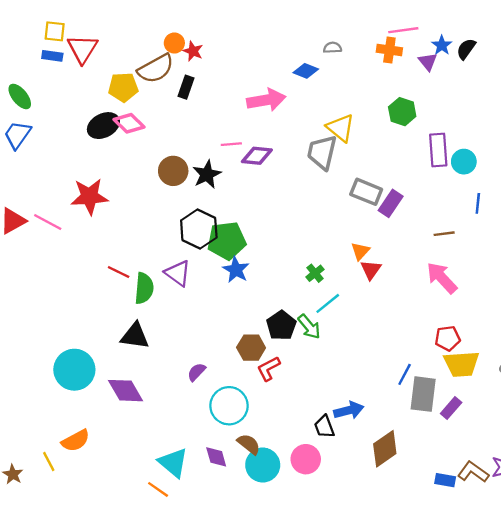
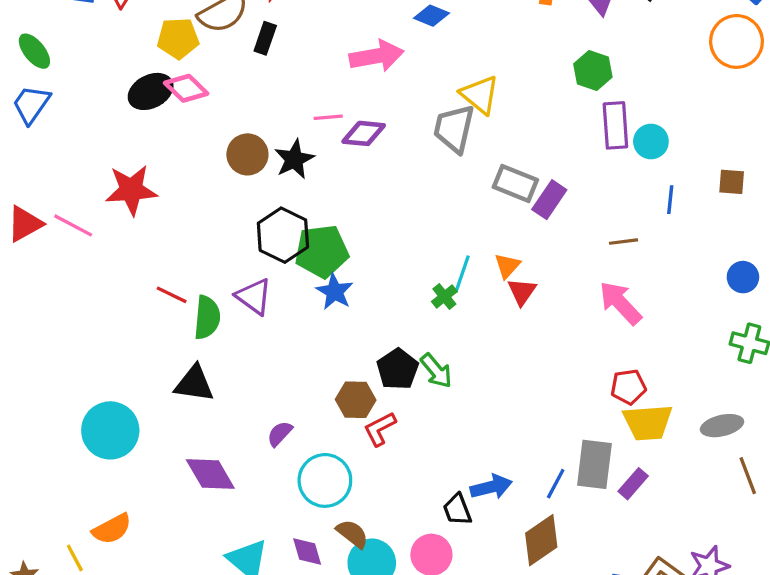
green hexagon: (402, 112) -> (593, 70), moved
cyan line: (328, 303) -> (462, 274), moved, turned -32
blue line: (405, 374) -> (556, 484), moved
purple diamond: (126, 391) -> (210, 474), moved

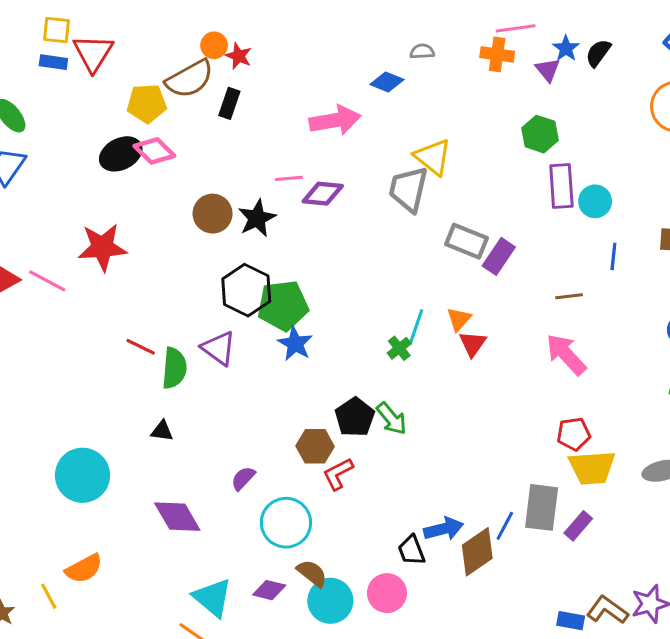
black triangle: (194, 384) -> (162, 431), size x0.6
brown diamond: (541, 540) -> (477, 552), moved
purple diamond: (307, 551) -> (269, 590), turned -60

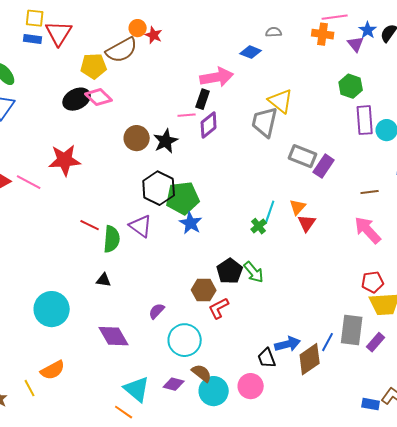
black rectangle: (229, 103) -> (203, 99), moved
purple diamond: (323, 194) -> (209, 125), turned -44

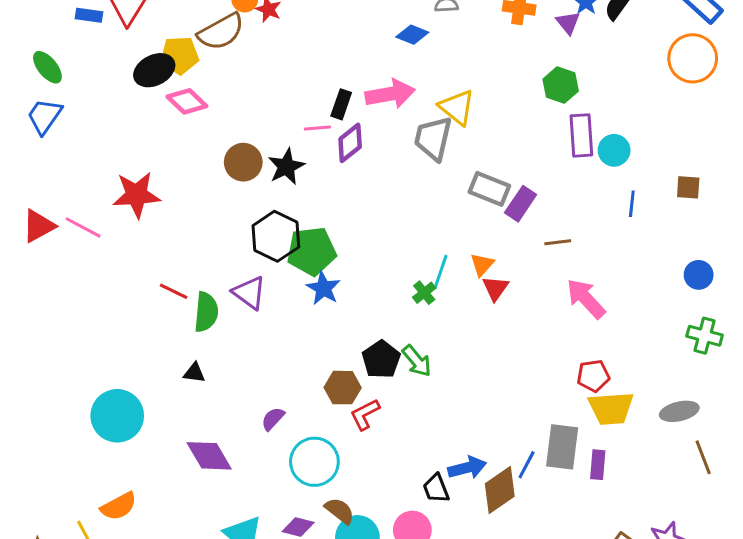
pink arrow: (217, 77) -> (390, 94), moved
black ellipse: (77, 99) -> (154, 70), moved
brown line: (370, 192) -> (558, 242), moved
purple rectangle: (376, 342) -> (598, 465), turned -36

